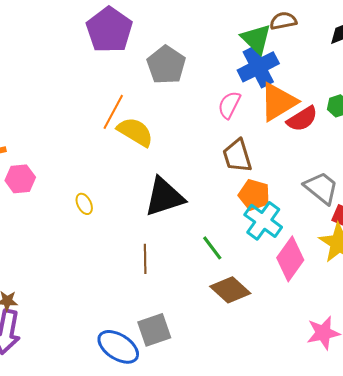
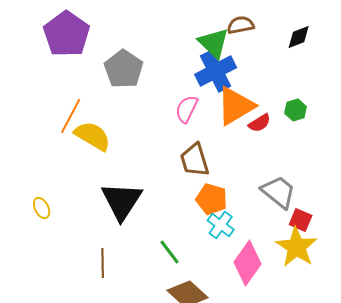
red semicircle: (302, 119) -> (260, 123), size x0.7
black triangle: (164, 197) -> (122, 201), turned -39
cyan cross: (263, 221) -> (221, 225), size x0.7

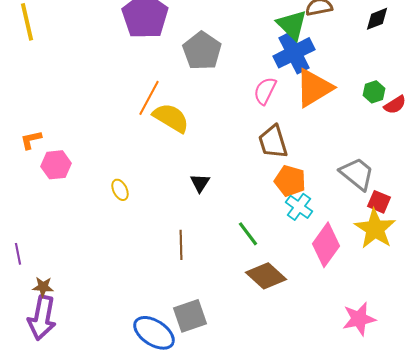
red semicircle: (260, 123) -> (395, 105), moved
black triangle: (122, 201) -> (200, 183), size x0.5

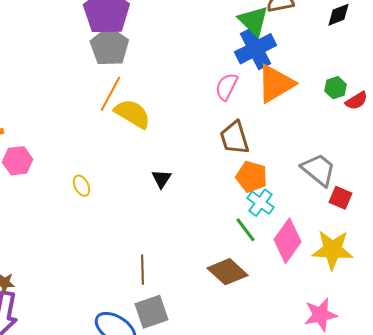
gray pentagon: (202, 51) -> (110, 47), moved
yellow star: (375, 229) -> (333, 250), moved, turned -30
green line: (248, 234) -> (246, 230), moved
brown line: (181, 245) -> (143, 270), moved

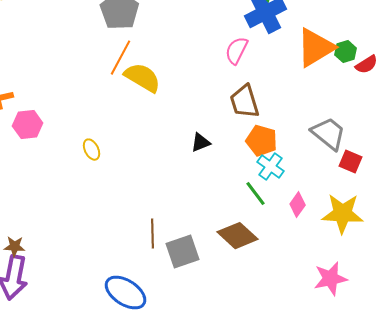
orange triangle: (276, 84) -> (316, 48), moved
black triangle: (162, 179) -> (201, 143), moved, turned 35
pink diamond: (288, 241) -> (298, 205), size x0.6
gray square: (152, 312) -> (183, 252), moved

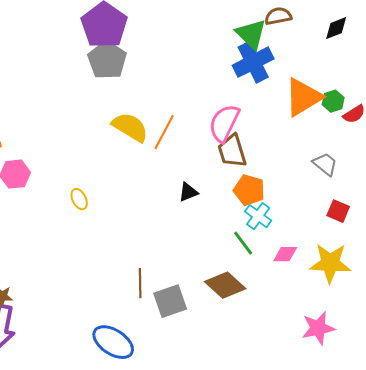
pink semicircle: (237, 51) -> (224, 123), moved, size x1.4
orange line: (121, 58) -> (164, 132), moved
gray trapezoid: (329, 134) -> (325, 164), moved, size x0.7
pink diamond: (298, 205) -> (285, 254), turned 55

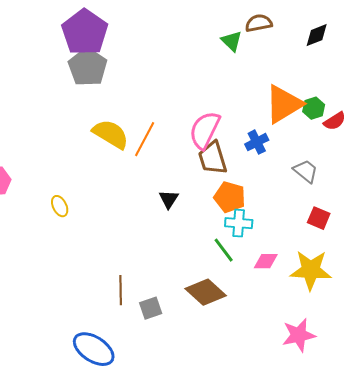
green triangle: (251, 34) -> (232, 41), size x0.7
blue cross: (253, 62) -> (257, 142), moved, size x0.6
black triangle: (188, 192) -> (169, 199), turned -35
cyan cross: (258, 216) -> (239, 223), turned -32
gray square: (170, 301) -> (151, 308), size x0.7

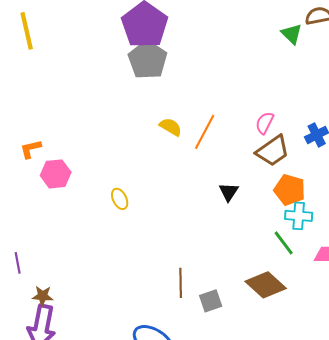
pink semicircle: (205, 130) -> (265, 123), size x0.6
yellow semicircle: (111, 134) -> (171, 127), size x0.6
brown trapezoid: (213, 158) -> (273, 151), turned -108

